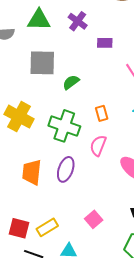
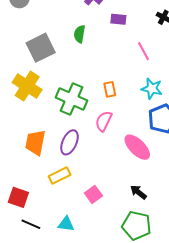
gray square: (42, 63) -> (41, 48), moved, turned -32
green semicircle: (71, 82) -> (80, 34), moved, turned -48
yellow rectangle: (47, 227) -> (60, 175), moved

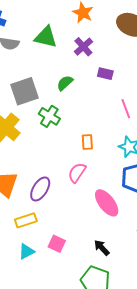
green semicircle: (80, 34) -> (65, 83), turned 30
green cross: (72, 99) -> (49, 116), moved, size x0.7
pink square: (93, 194) -> (57, 244), turned -36
cyan triangle: (66, 224) -> (26, 251), moved, turned -42

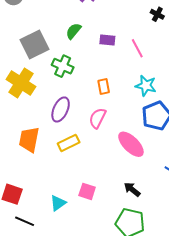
purple rectangle: (105, 74) -> (107, 40), moved
purple ellipse: (40, 189) -> (61, 109), moved
yellow rectangle: (26, 220) -> (69, 143), moved

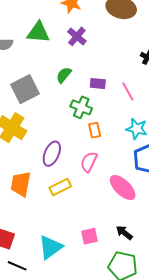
green cross: (63, 66) -> (81, 107), moved
pink square: (87, 191) -> (89, 236), moved, turned -30
cyan triangle: (58, 203) -> (50, 247), size x1.5

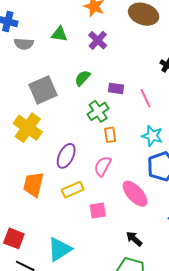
green triangle: (38, 32) -> (59, 34), size x0.7
green cross: (81, 107) -> (98, 111), turned 30
pink square: (89, 236) -> (98, 210), moved

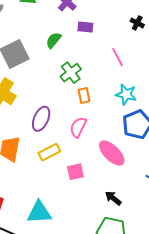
purple rectangle: (116, 88) -> (85, 27), moved
cyan triangle: (60, 249) -> (39, 212), turned 32

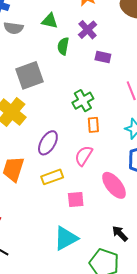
green semicircle: (53, 40) -> (63, 46), moved, turned -36
black arrow: (113, 198) -> (120, 234), moved
cyan triangle: (39, 212) -> (66, 238), moved, turned -32

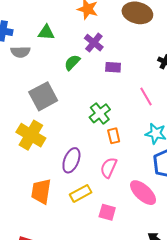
green triangle: (50, 21) -> (46, 32), moved
green semicircle: (63, 46) -> (72, 62), turned 42
pink square: (76, 199) -> (107, 212), turned 30

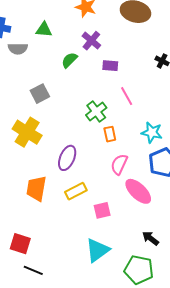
gray square: (43, 96) -> (40, 94), size x0.7
pink line: (146, 96) -> (127, 96), moved
pink semicircle: (109, 168) -> (119, 164), moved
pink square: (107, 212) -> (102, 210), turned -30

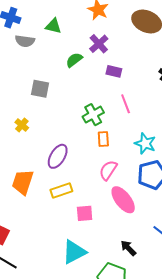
gray square: (40, 94) -> (40, 89), turned 30
yellow cross: (27, 132) -> (22, 125), size x0.5

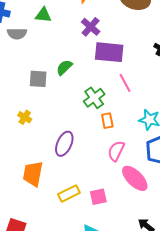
green semicircle: (74, 60) -> (64, 67), moved
purple rectangle: (114, 71) -> (109, 52), size x1.8
yellow rectangle: (61, 190) -> (69, 194), moved

